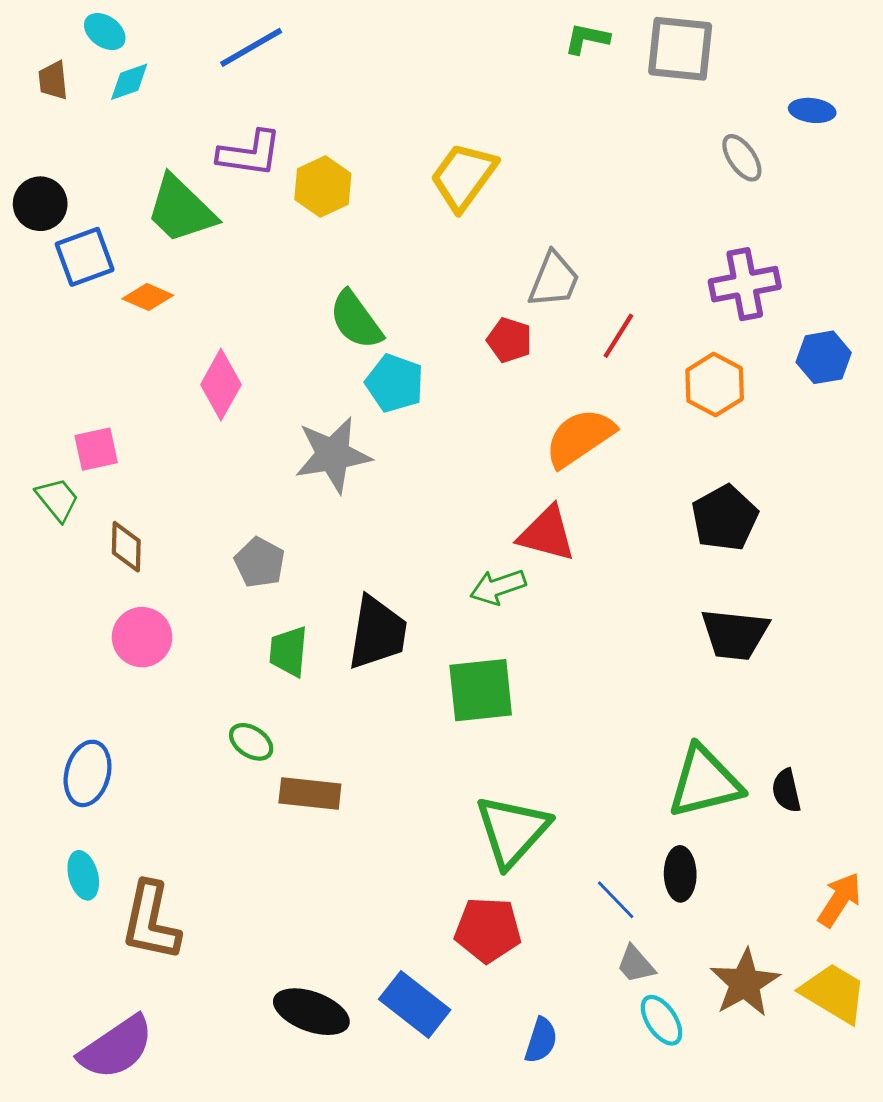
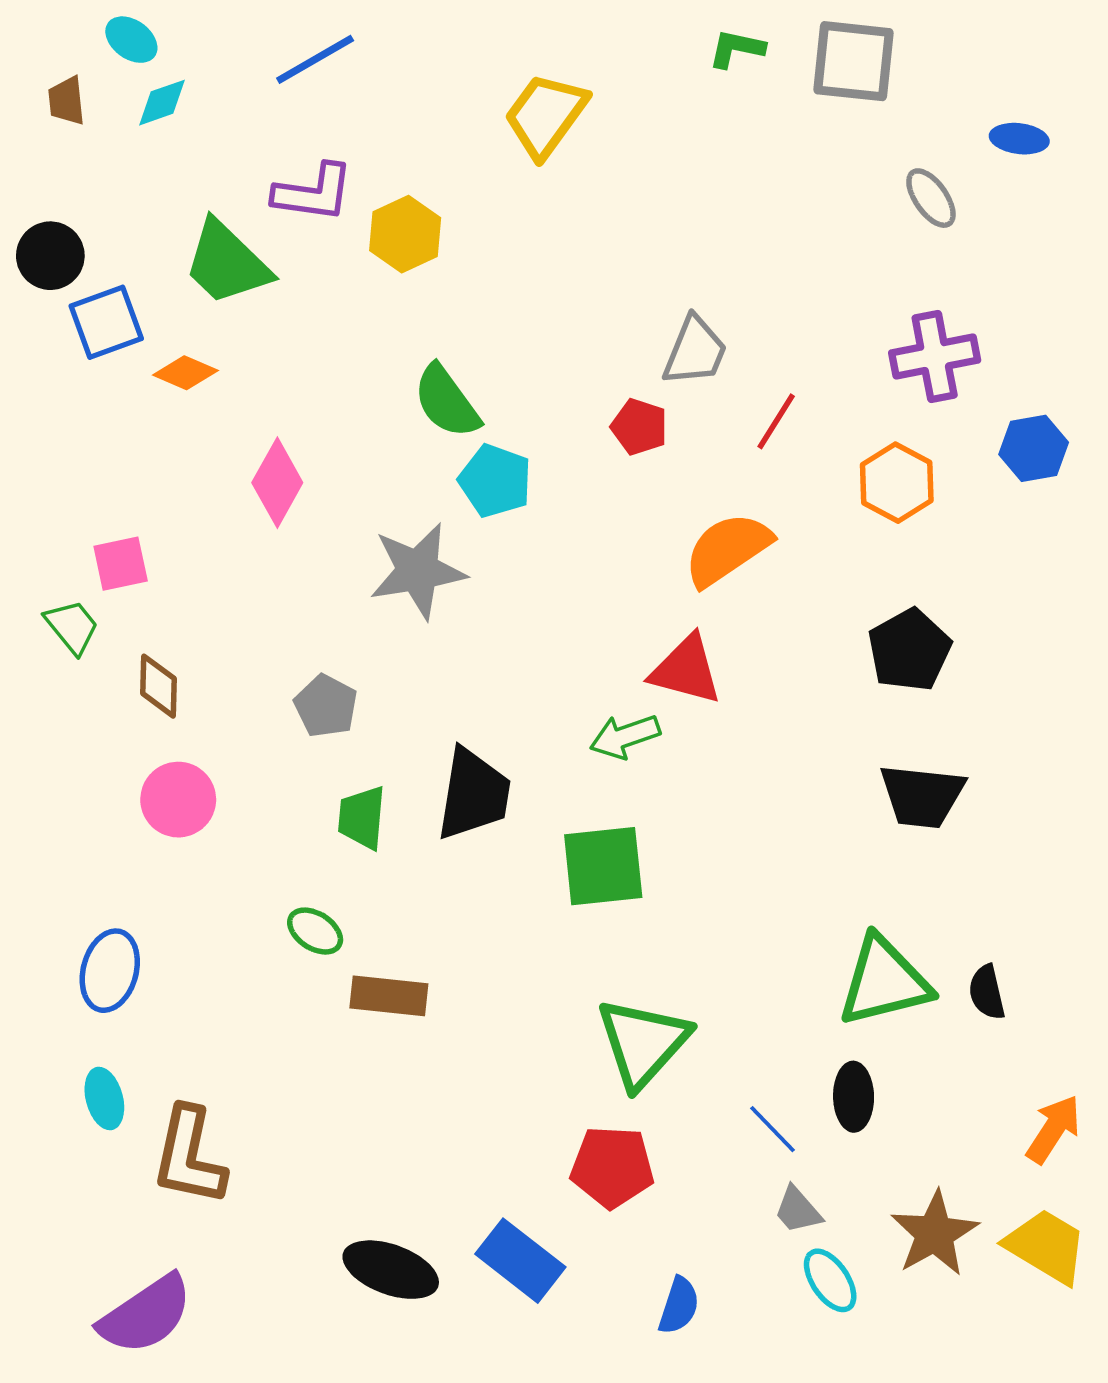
yellow trapezoid: (463, 176) -> (546, 115), moved

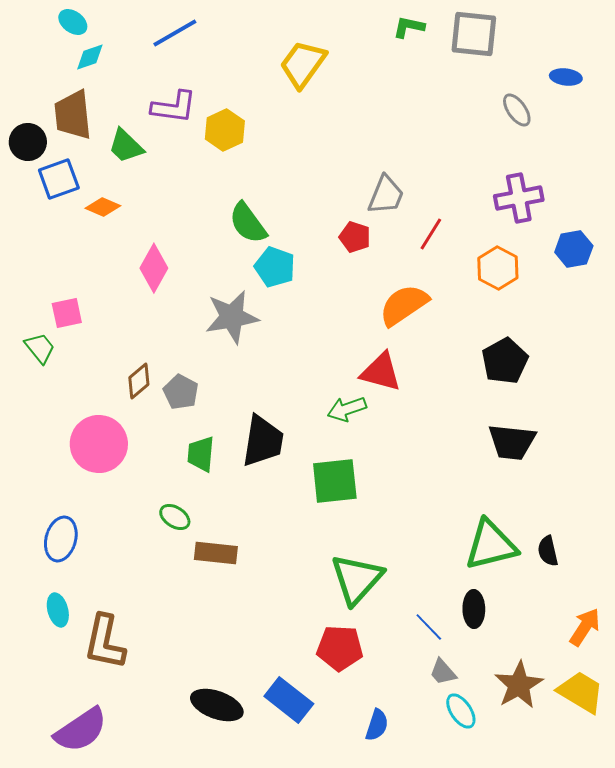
brown trapezoid: (67, 101) -> (73, 115), moved, size x1.8
green trapezoid: (227, 263) -> (126, 146), size x0.7
brown diamond: (158, 686) -> (139, 381), moved, turned 48
pink circle: (178, 800) -> (99, 444), size x1.4

